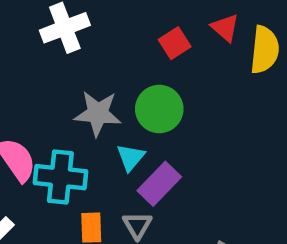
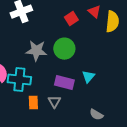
cyan triangle: (131, 157) -> (88, 77), moved
purple rectangle: (159, 184) -> (64, 83), turned 60

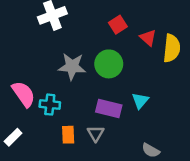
red triangle: (94, 12) -> (148, 38), moved
yellow semicircle: (112, 22) -> (172, 48), moved
cyan cross: (19, 80) -> (50, 105), size x0.7

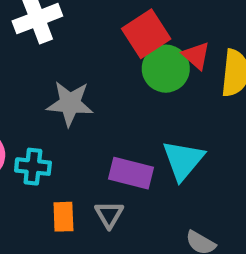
red square: (118, 25) -> (146, 34), size x1.5
green circle: (109, 64) -> (166, 69), moved
cyan triangle: (140, 101) -> (183, 160), size x1.5

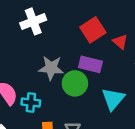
green circle: (166, 69) -> (75, 83), moved
purple rectangle: (131, 173) -> (90, 64), moved

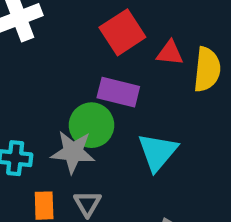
red triangle: (120, 42) -> (170, 53), turned -35
gray star: (51, 68) -> (73, 152), moved

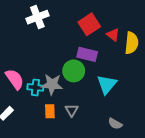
red triangle: (170, 53) -> (113, 35), turned 32
gray star: (73, 152) -> (52, 84), moved

